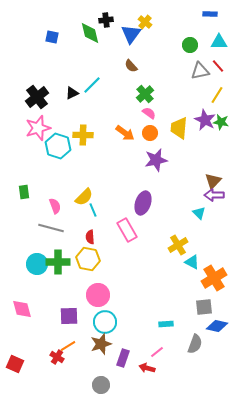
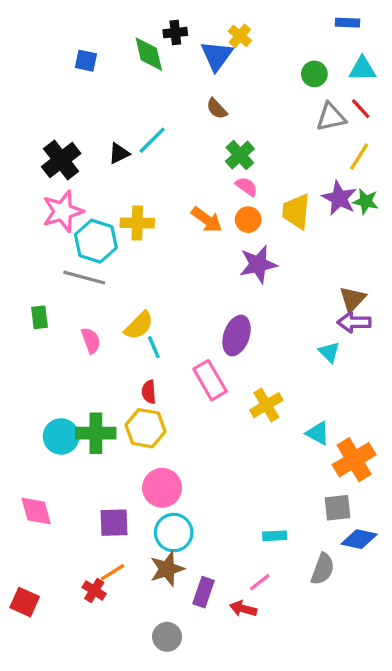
gray line: (51, 228) -> (84, 278), moved
yellow cross: (178, 245) -> (266, 405), moved

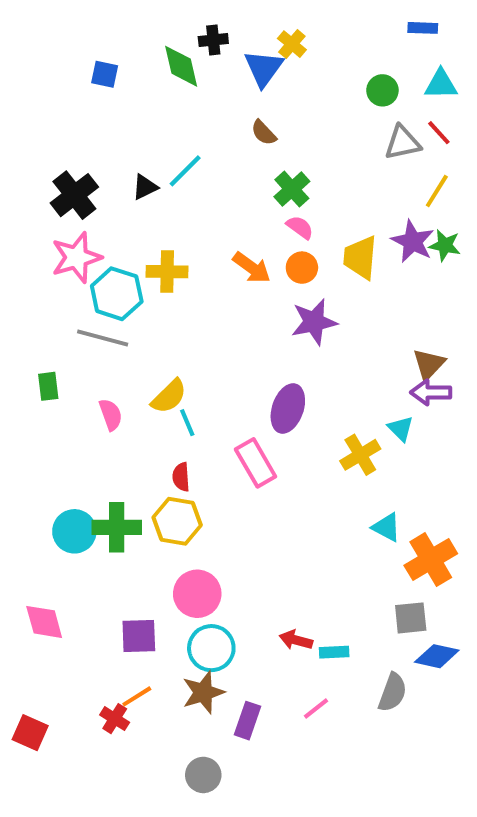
yellow cross: (266, 405) -> (360, 455), moved
red arrow: (243, 609) -> (296, 640), moved

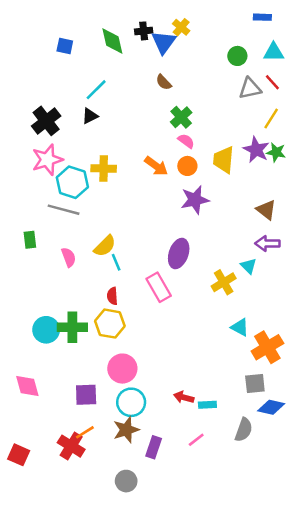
black cross: (213, 40) -> (144, 31), moved
cyan line: (185, 171) -> (96, 90), moved
brown triangle: (429, 364) -> (266, 210), moved, turned -35
red cross: (115, 719) -> (71, 446), size x1.5

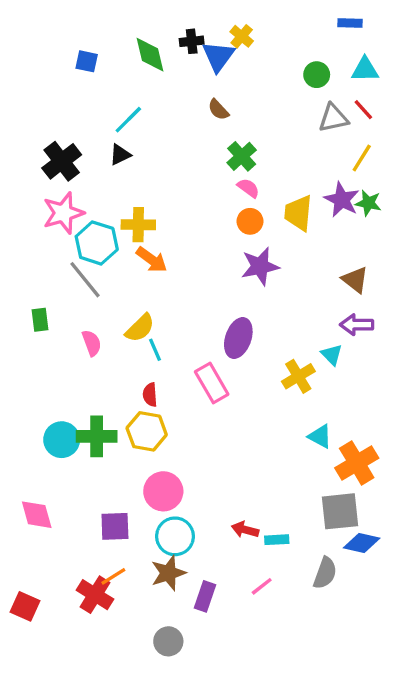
orange arrow: (156, 166) -> (152, 260), moved
gray line: (64, 210) -> (85, 280), turned 36
gray square: (255, 384) -> (340, 511), size x1.4

